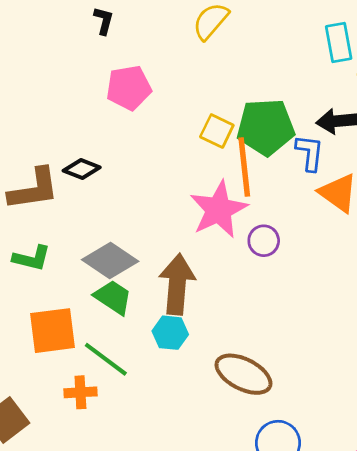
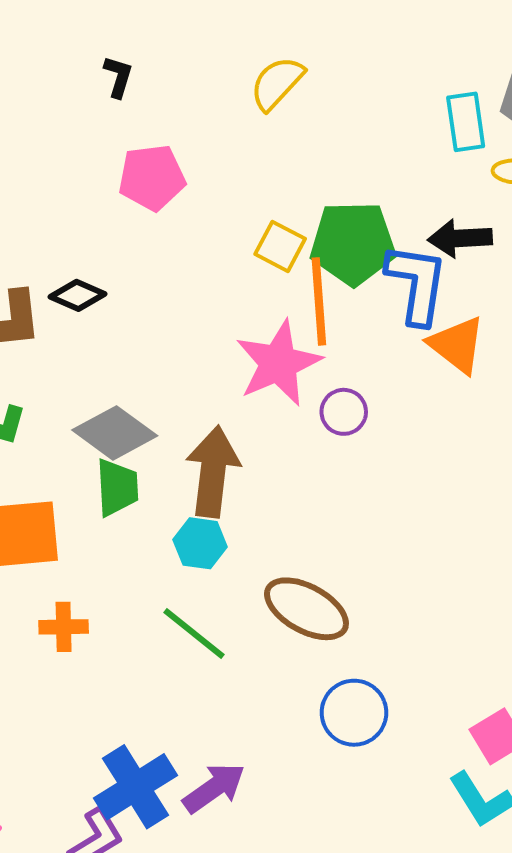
blue L-shape: (310, 153) -> (417, 284), size x1.5
green trapezoid: (113, 297) -> (117, 487), turned 51
green line: (106, 359) -> (194, 634), moved

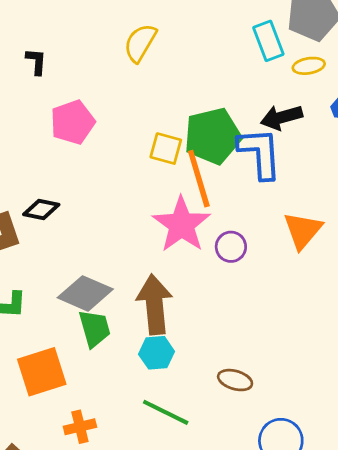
orange triangle: (457, 345) -> (303, 230), moved, turned 45
brown ellipse: (306, 609) -> (235, 380), size x0.6

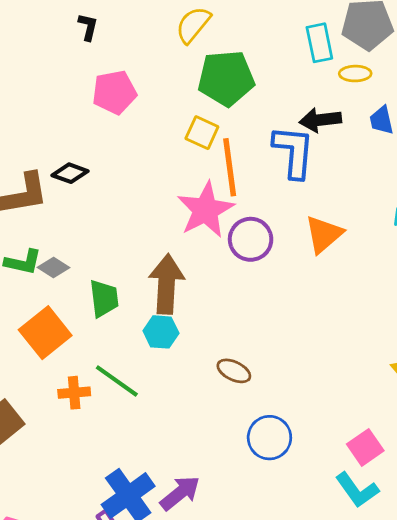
green pentagon: (213, 136) -> (226, 78), moved
purple circle: (231, 247) -> (251, 239), size x1.4
gray diamond: (85, 293) -> (54, 268), moved, size x0.6
orange square: (42, 372) -> (45, 333), turned -30
green line: (166, 412) -> (117, 381), moved

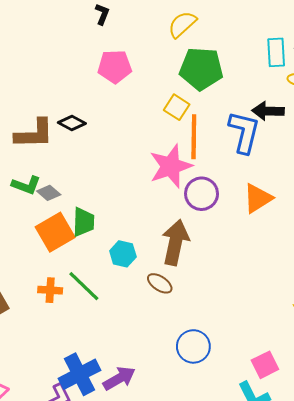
brown arrow: (167, 284) -> (175, 242), moved
orange square: (45, 333) -> (55, 232), moved
brown ellipse: (234, 371) -> (160, 283), moved

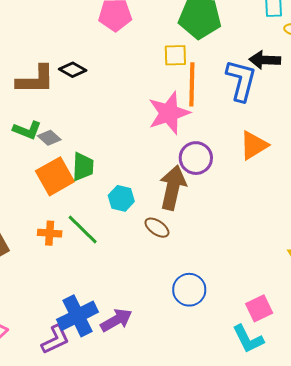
yellow square: (177, 107) -> (175, 55), turned -35
purple circle: (202, 194) -> (196, 158), moved

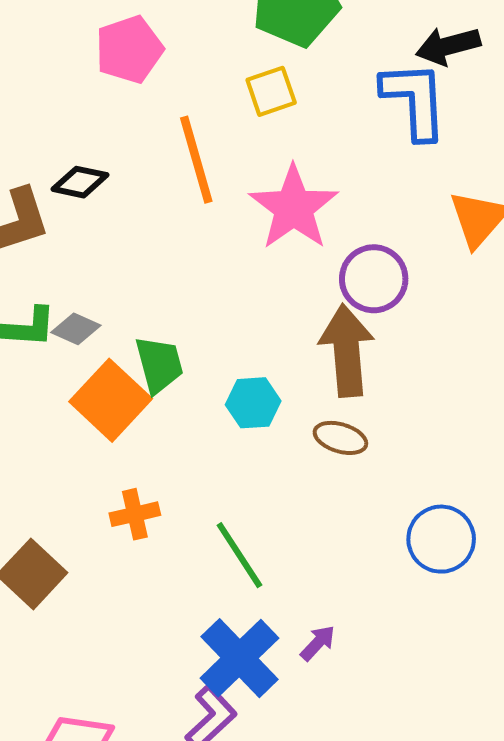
orange line: (192, 84) -> (196, 160), moved
green line: (83, 229) -> (239, 555), moved, turned 30
purple arrow: (116, 320) -> (318, 643), size x0.6

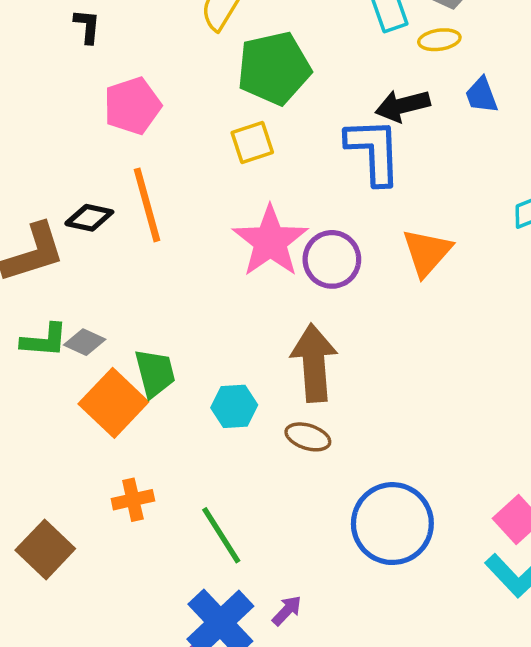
orange line: (196, 160) -> (147, 205), moved
purple circle: (374, 279) -> (332, 259), moved
blue circle: (441, 539) -> (392, 524), size x1.4

